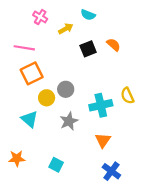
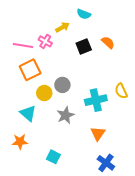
pink cross: (40, 17) -> (45, 41), moved
orange star: (17, 158) -> (20, 142), moved

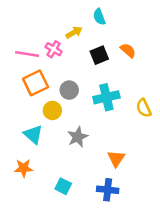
cyan semicircle: (84, 14) -> (99, 17), turned 48
gray circle: (62, 85) -> (69, 90), moved
cyan cross: (96, 100) -> (106, 97), moved
blue cross: (106, 163) -> (108, 190), moved, turned -30

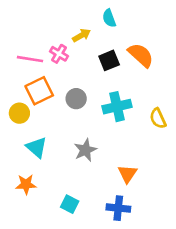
orange semicircle: (128, 50) -> (141, 55), size x1.5
yellow circle: (52, 110) -> (19, 113), moved

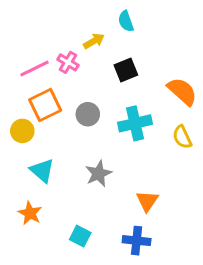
orange semicircle: (141, 55) -> (182, 91), moved
pink line: (30, 59) -> (34, 68), turned -35
orange star: (26, 184) -> (30, 213), turned 30

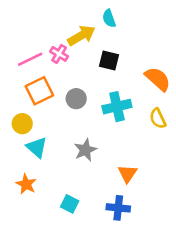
yellow arrow: (94, 41) -> (81, 36), size x1.5
black square: (126, 70) -> (109, 61), turned 36
yellow circle: (22, 131) -> (22, 124), moved

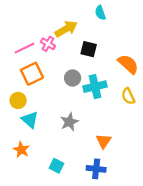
cyan semicircle: (109, 18) -> (100, 13), moved
gray circle: (76, 99) -> (73, 78), moved

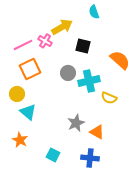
yellow semicircle: (128, 96) -> (109, 98), moved, turned -42
gray star: (69, 122) -> (76, 123), moved
orange triangle: (104, 141) -> (97, 132), turned -35

